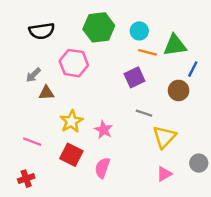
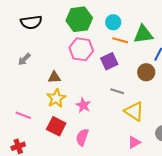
pink hexagon: (74, 63) -> (81, 49), moved
brown triangle: (46, 93) -> (54, 77), moved
yellow triangle: (164, 137) -> (134, 111), turned -40

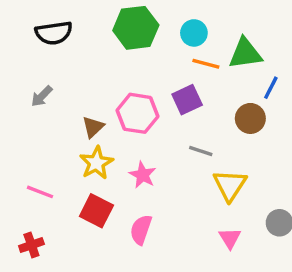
pink hexagon: (81, 49) -> (137, 113), moved
brown triangle: (54, 77) -> (93, 127), turned -40
yellow triangle: (134, 111) -> (230, 185), turned 30
pink triangle: (134, 142) -> (230, 238), turned -32

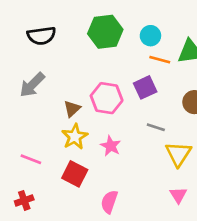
gray arrow: (42, 96) -> (32, 85), size x1.5
pink semicircle: (141, 230) -> (109, 202), moved

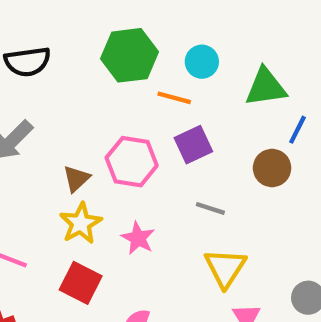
orange line: (160, 60) -> (174, 98), moved
yellow triangle: (178, 154) -> (225, 268), moved

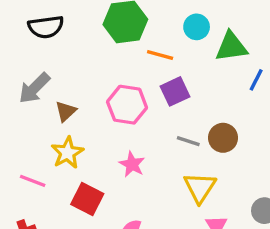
cyan circle: (202, 62) -> (197, 27), moved
brown circle: (272, 168) -> (223, 138), moved
brown triangle: (76, 179) -> (66, 111), moved
yellow star: (81, 223) -> (67, 153), moved

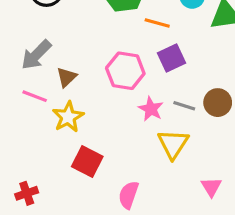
pink star: (132, 164) -> (151, 109), moved
pink line: (33, 181) -> (35, 96), moved
yellow triangle: (200, 187) -> (173, 144), moved

